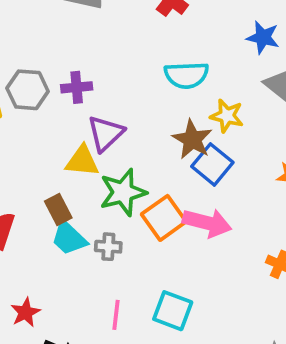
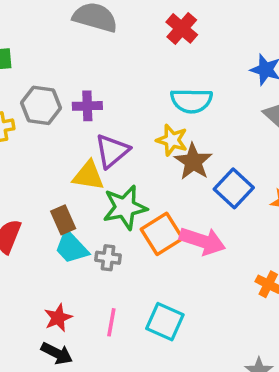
yellow star: (227, 116) -> (172, 140), moved
blue square: (212, 164) -> (234, 188), moved
red star: (25, 312) -> (58, 318), moved

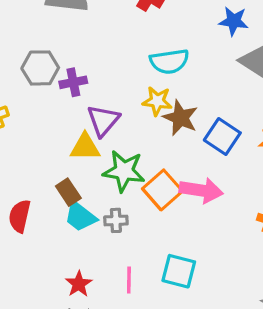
gray hexagon: (41, 105) -> (40, 68), moved
green star: (125, 207) -> (124, 171), turned 30

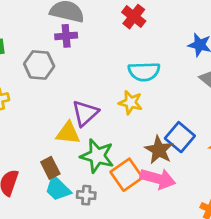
purple cross: (73, 82) -> (66, 36), moved
brown star: (180, 118) -> (159, 150), moved

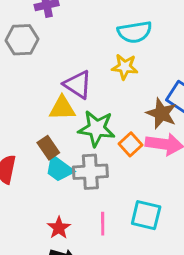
purple triangle: (85, 113) -> (78, 85), turned -36
orange square: (127, 175) -> (131, 144), size x0.7
gray cross: (86, 195) -> (90, 172), size x1.6

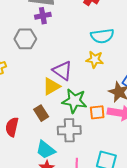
yellow triangle: (62, 108) -> (51, 86), turned -30
orange square: (131, 144) -> (97, 112), turned 35
cyan trapezoid: (59, 169) -> (45, 150), moved

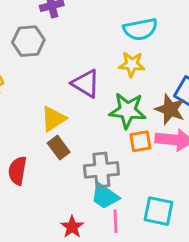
yellow triangle: (51, 86) -> (53, 119), moved
green star: (74, 101) -> (127, 111), moved
cyan trapezoid: (45, 150) -> (105, 196), moved

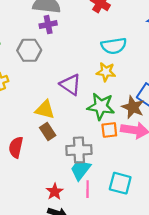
yellow triangle: (53, 119) -> (45, 110), turned 45
cyan trapezoid: (105, 196) -> (81, 170), turned 90

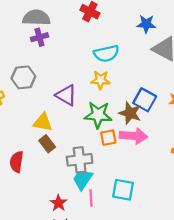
gray hexagon: (29, 50) -> (23, 77), moved

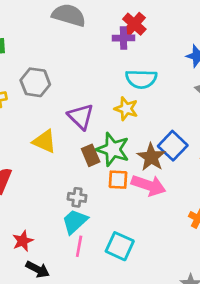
purple cross: (39, 37) -> (124, 38), moved
brown rectangle: (47, 144) -> (91, 155), moved
gray cross: (80, 160) -> (77, 197), size x0.6
red star: (58, 203) -> (23, 241), moved

